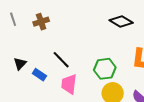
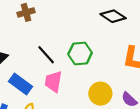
green hexagon: (105, 69) -> (80, 53), moved
blue rectangle: (39, 75) -> (20, 84), moved, size x1.5

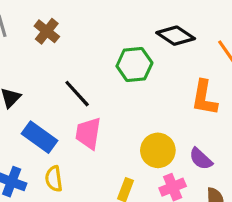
brown cross: (26, 12) -> (47, 31), turned -35
green hexagon: (80, 53) -> (134, 64), moved

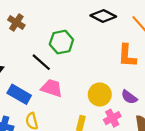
green hexagon: (134, 64) -> (61, 42), moved
pink trapezoid: (88, 133) -> (52, 88), turned 105

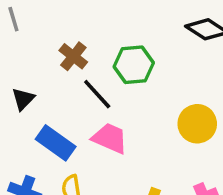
brown cross: (16, 23) -> (73, 56), moved
yellow circle: (100, 94) -> (197, 124), moved

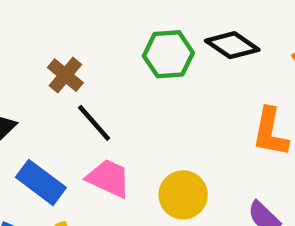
green hexagon: (134, 65) -> (168, 54), moved
yellow circle: (197, 124) -> (183, 195), moved

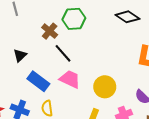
green hexagon: (168, 54) -> (74, 19), moved

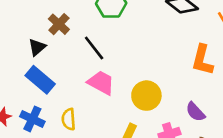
brown cross: (50, 31) -> (59, 24), moved
blue rectangle: (38, 81) -> (40, 80), moved

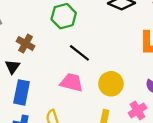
black line: (94, 48) -> (79, 53), moved
blue rectangle: (40, 80) -> (22, 92), turned 75

